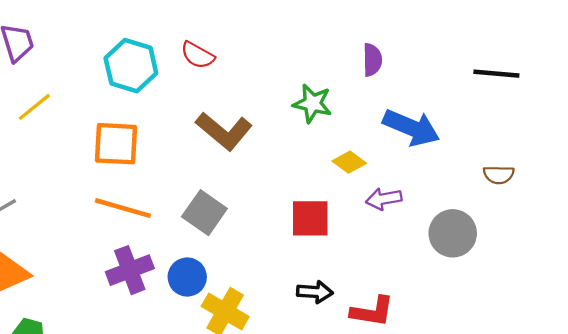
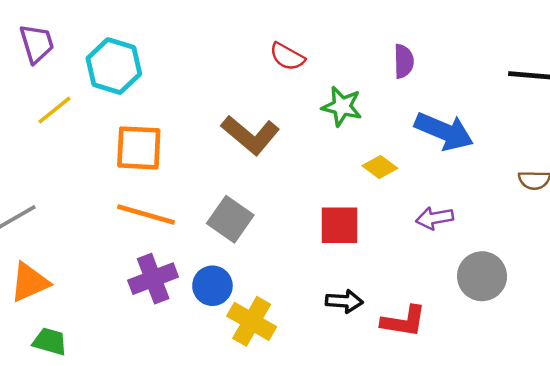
red semicircle: (198, 55) -> (287, 57), moved
cyan hexagon: (131, 66) -> (114, 66), moved
purple arrow: (384, 199) -> (435, 218), moved
gray circle: (453, 233) -> (482, 276), moved

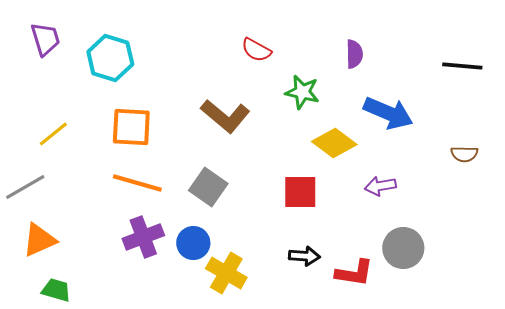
yellow line: (55, 110) -> (53, 134), moved
yellow diamond: (380, 167) -> (334, 143), size x1.5
gray circle: (482, 276) -> (403, 248), moved

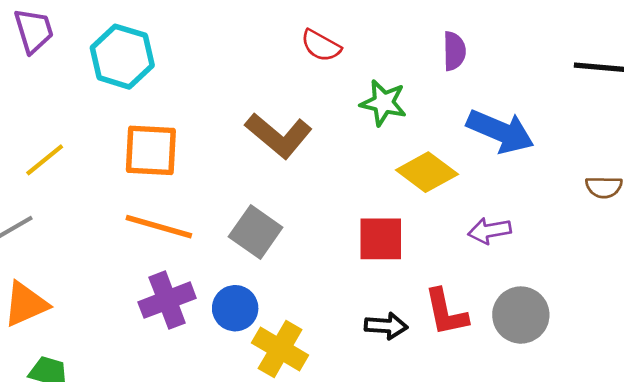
red L-shape: (354, 273) -> (446, 312), moved, turned 69

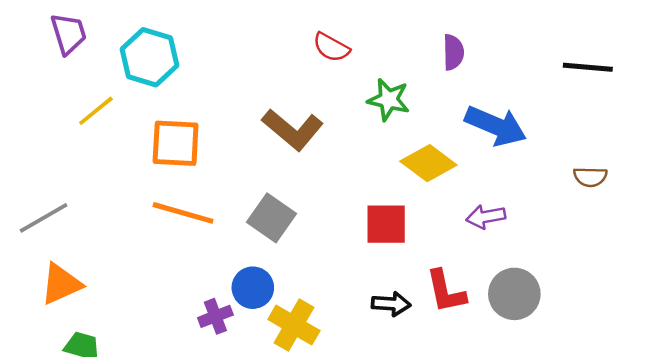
yellow line: (45, 160) -> (96, 111), moved
purple cross: (167, 300) -> (215, 316), moved, size x0.7

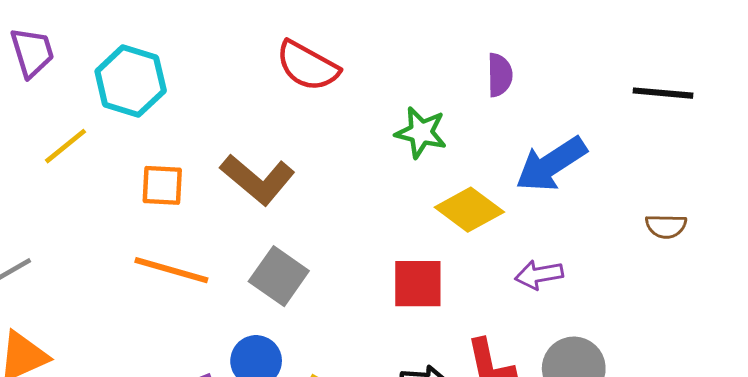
red semicircle: (331, 47) -> (308, 66), moved, size x1.4
blue arrow: (496, 126) -> (551, 164), turned 124
brown L-shape: (293, 130) -> (258, 179), moved
orange square: (176, 143) -> (162, 185), size x0.7

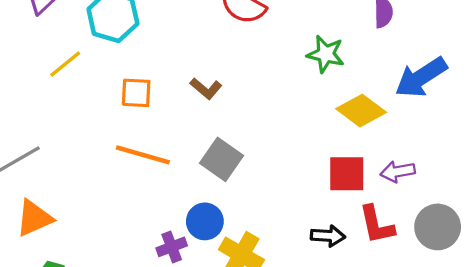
brown L-shape: (258, 179) -> (206, 88), size x0.6
purple arrow: (539, 275) -> (398, 172), moved
red square: (418, 284) -> (347, 174), moved

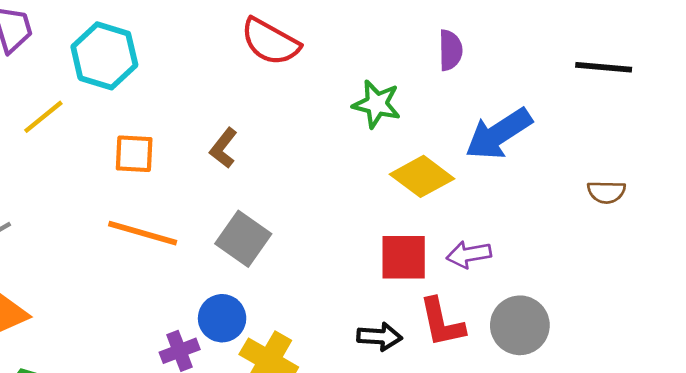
brown L-shape: (206, 88) -> (223, 148), turned 88

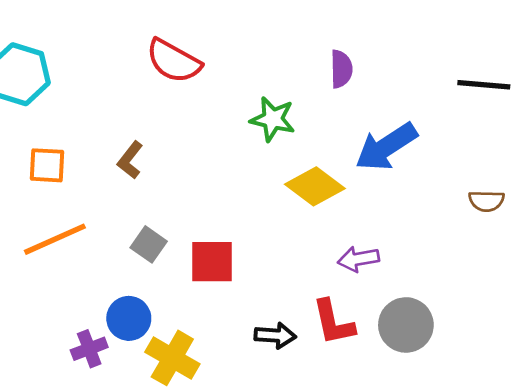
orange line: (143, 233) -> (55, 239), turned -40
gray square: (243, 239) -> (149, 244), size x0.7
red square: (404, 257) -> (212, 262), moved

